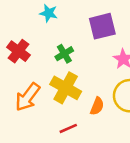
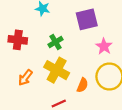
red cross: (18, 51) -> (18, 40), turned -30
orange arrow: (28, 97) -> (25, 78), size x0.7

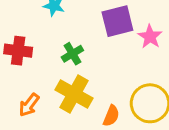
pink star: (104, 46) -> (150, 37), moved

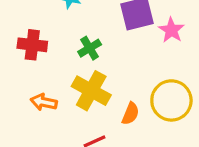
orange arrow: (29, 105) -> (44, 102), turned 65

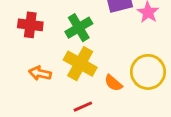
green cross: (90, 48) -> (79, 28), size x1.4
orange semicircle: (130, 114) -> (113, 83), turned 108

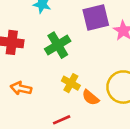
yellow cross: (80, 64) -> (71, 83), moved, size x0.6

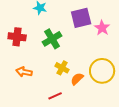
orange semicircle: (90, 98) -> (77, 79), turned 96

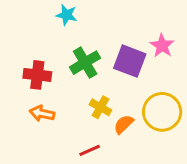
purple square: (81, 18) -> (130, 61), moved, turned 35
red cross: (17, 37) -> (37, 75), moved

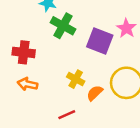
green cross: (85, 63) -> (63, 26), moved, turned -30

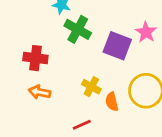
orange semicircle: (95, 93) -> (112, 102), turned -60

